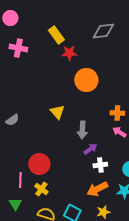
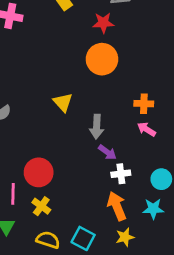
red star: (69, 53) -> (103, 23), moved
purple arrow: (90, 149) -> (107, 152), turned 72
orange arrow: (97, 189) -> (117, 206), turned 95

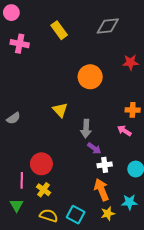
red star: (103, 23) -> (131, 62), moved
orange cross: (144, 104) -> (133, 110), moved
cyan star: (153, 209) -> (129, 202), moved

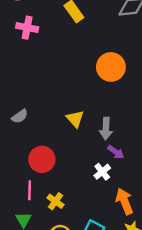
yellow triangle: (60, 110) -> (75, 119), moved
red circle: (41, 164) -> (42, 159), moved
white cross: (105, 165) -> (102, 172), moved, turned -32

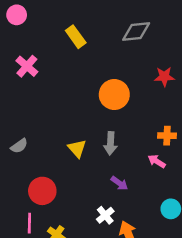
pink cross: (27, 28) -> (27, 66), moved, turned 30
gray arrow: (106, 129) -> (110, 143), moved
white cross: (102, 172) -> (105, 215), moved

